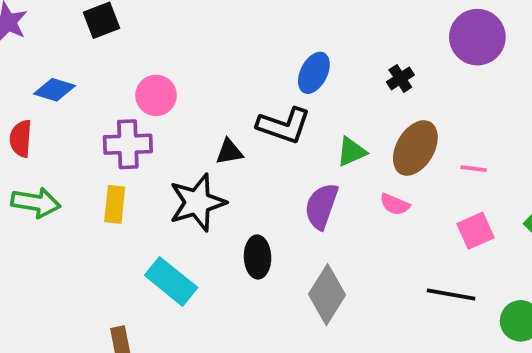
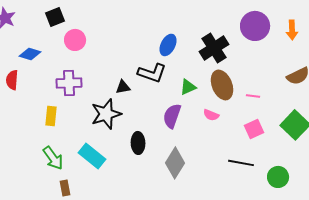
black cross: (400, 78) -> (214, 48), size x2.0
pink circle: (156, 95) -> (75, 40), moved
brown ellipse: (415, 148) -> (222, 85), turned -52
green arrow: (36, 202) -> (53, 158), moved, turned 45
yellow rectangle: (115, 204) -> (51, 116), moved

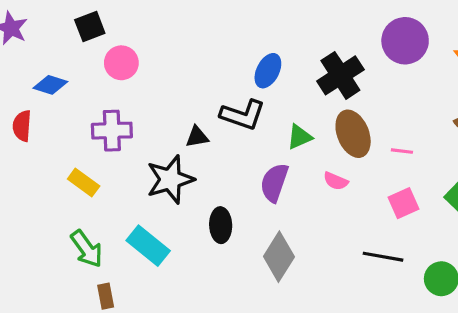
yellow rectangle: (51, 116) -> (84, 183), turned -60

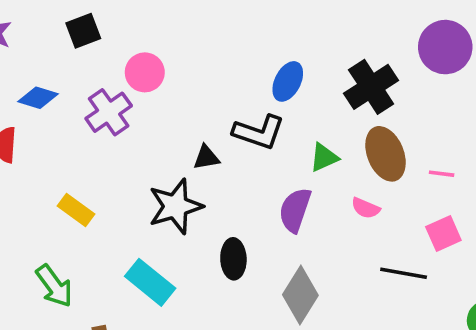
pink circle: (121, 63) -> (145, 72), moved
purple cross: (112, 131) -> (109, 112), moved, turned -33
green arrow: (87, 249) -> (54, 286), moved
black line: (383, 257) -> (404, 273), moved

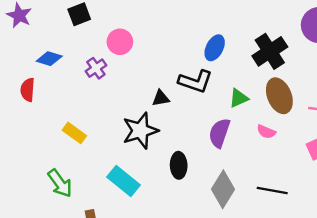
purple cross: (109, 112) -> (96, 68), size x0.7
black line: (404, 273) -> (272, 190), moved

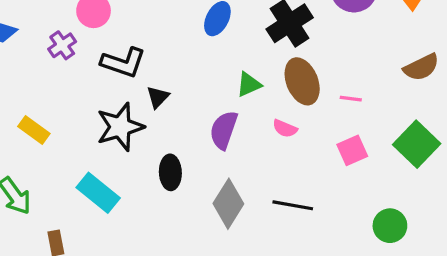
black L-shape: (195, 81) -> (123, 63), moved
black triangle: (161, 98) -> (158, 97), moved, turned -36

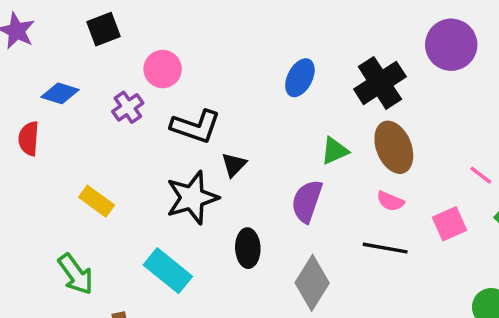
pink line: (351, 99) -> (481, 175), moved, turned 30
pink semicircle: (285, 128) -> (390, 201), moved
black line: (293, 205) -> (385, 248), moved

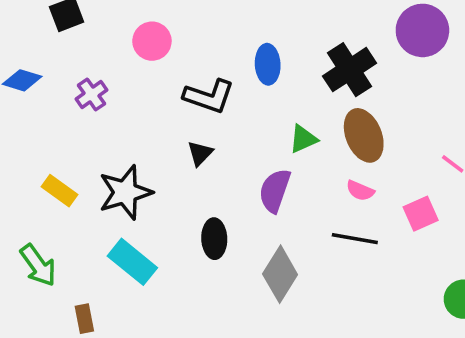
pink circle: (163, 69) -> (152, 41), moved
blue ellipse: (300, 78) -> (268, 64), turned -30
black L-shape: (196, 126) -> (209, 96), moved
black star: (192, 198) -> (125, 192), moved

